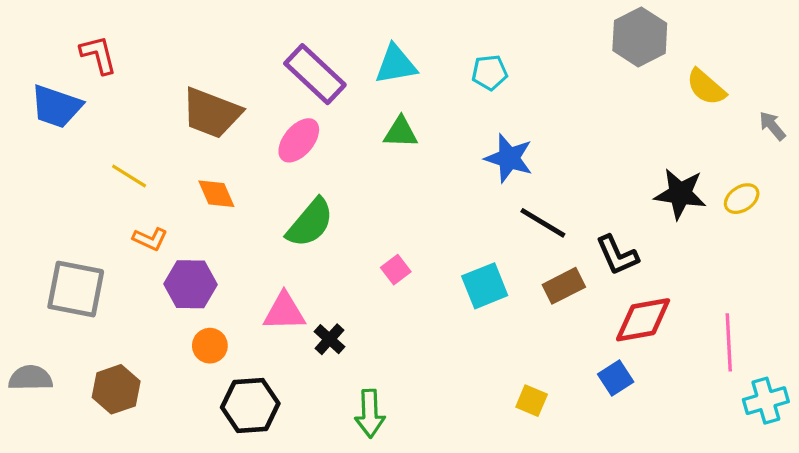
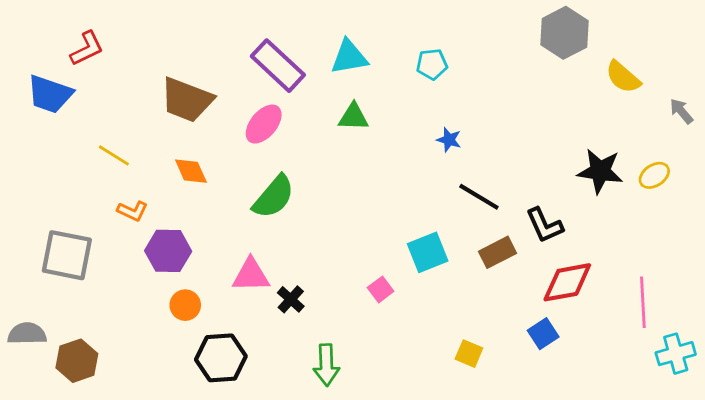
red L-shape: (98, 55) -> (87, 48), turned 78
blue star: (509, 158) -> (449, 140), size x0.6
pink square: (396, 270) -> (381, 289), moved
brown hexagon: (116, 389) -> (77, 361), moved

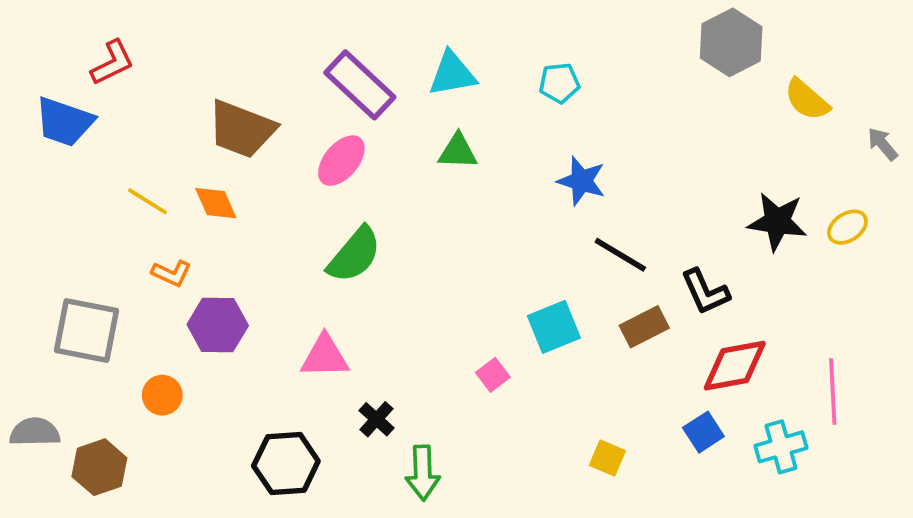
blue star: (449, 140) -> (582, 181), size x1.5
orange diamond: (191, 171) -> (216, 203), moved
black cross: (291, 299) -> (376, 419), moved
orange circle: (185, 305) -> (162, 395), moved
cyan cross: (676, 354) -> (781, 447), moved

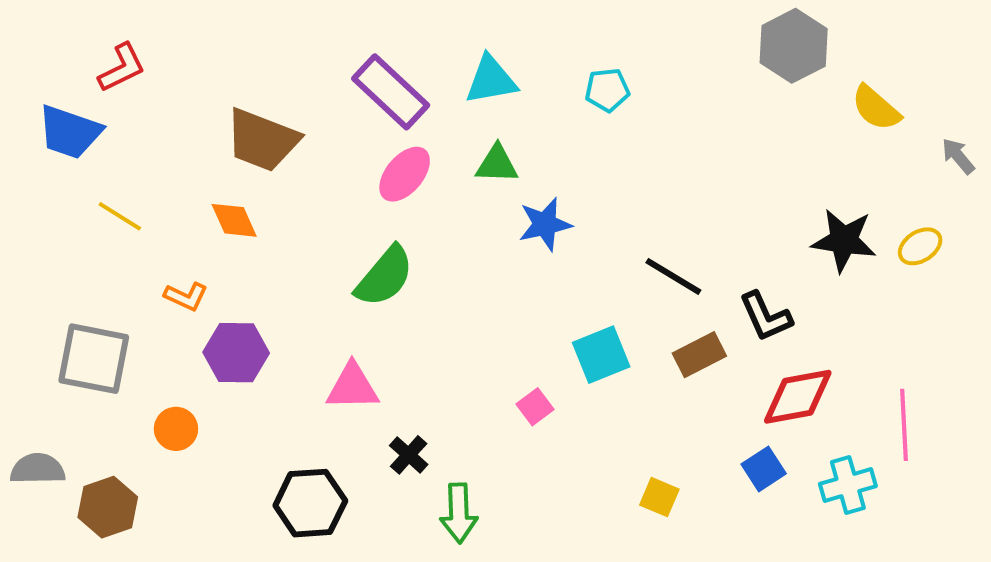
pink ellipse: (341, 161) -> (405, 174), moved
blue star: (582, 181) -> (545, 224), moved, turned -30
yellow line: (147, 201) -> (120, 216), moved

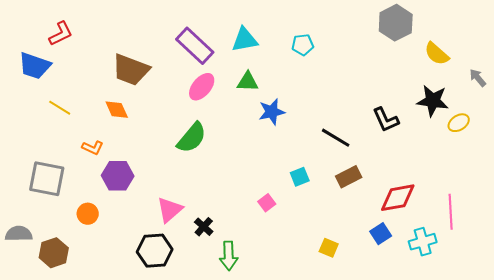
black star: (844, 240) -> (433, 101), moved
black L-shape: (766, 317) -> (386, 120), moved
cyan square: (601, 355) -> (300, 177), size x0.7
pink triangle: (352, 387) -> (170, 210), moved, turned -40

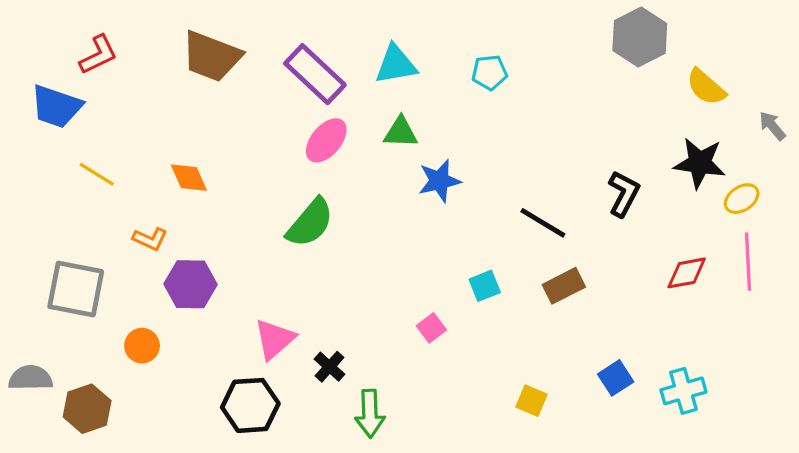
brown trapezoid: (131, 70) -> (212, 56), moved
black L-shape: (386, 120) -> (624, 194), turned -128
red diamond: (398, 198) -> (687, 273), moved, size x0.7
pink line: (451, 212) -> (748, 262), moved

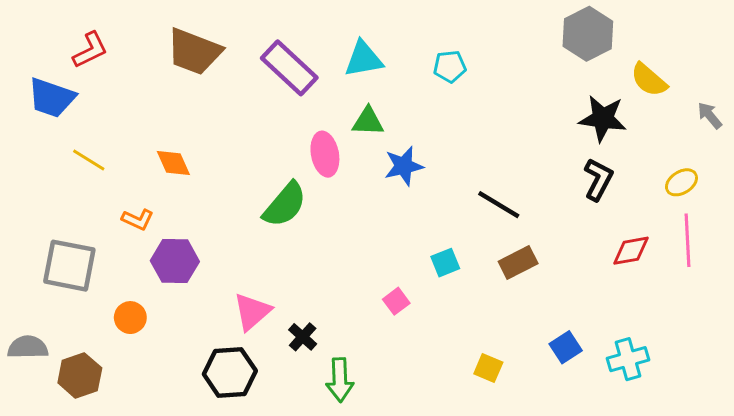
pink ellipse: (326, 140) -> (325, 154), moved, turned -51
black star: (700, 163) -> (603, 118), moved
black L-shape: (624, 194) -> (598, 179), moved

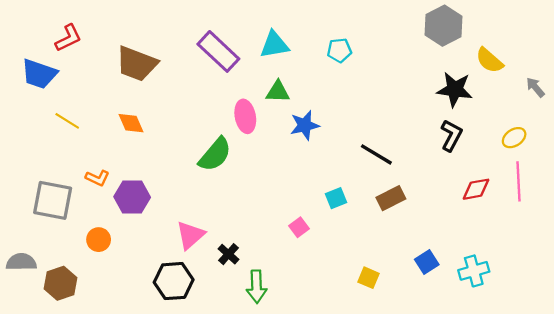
brown trapezoid: (194, 52) -> (137, 64), moved
orange L-shape: (138, 219) -> (97, 178), moved

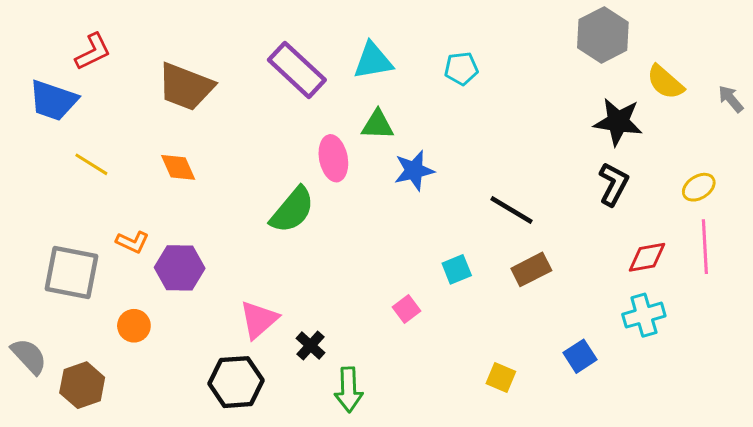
gray arrow: (535, 87) -> (731, 99), moved
gray semicircle: (21, 262) -> (29, 356), turned 48
cyan cross: (474, 271) -> (644, 315), moved

